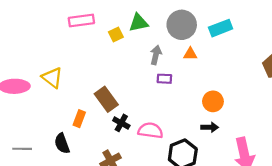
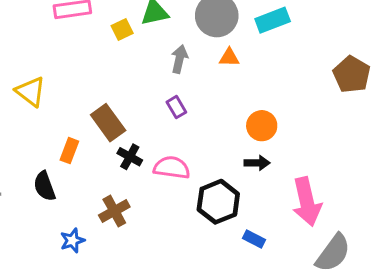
purple rectangle: (164, 79) -> (176, 107), moved, turned 56

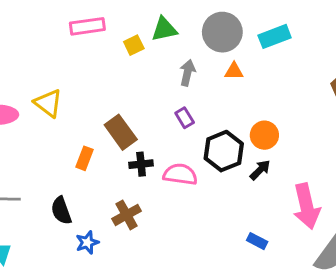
black cross: (130, 157) -> (141, 164), turned -35
black arrow: (257, 163) -> (260, 170), turned -45
black semicircle: (44, 186) -> (61, 211), moved
black hexagon: (218, 202) -> (224, 151), moved

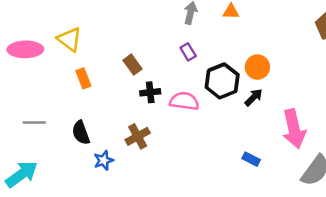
brown rectangle: (121, 132) -> (133, 65), size x0.7
orange rectangle: (84, 158) -> (83, 78), moved, turned -42

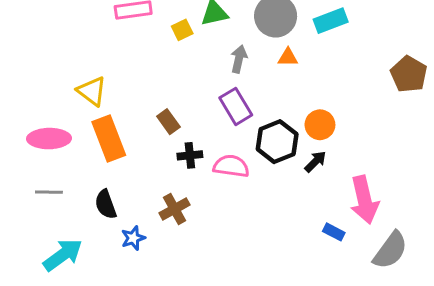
pink ellipse: (25, 49) -> (49, 139), moved
purple rectangle: (188, 52) -> (236, 106), size x1.6
orange rectangle: (83, 78) -> (109, 139), size x1.8
blue rectangle: (251, 159) -> (334, 232), moved
cyan arrow: (22, 174) -> (63, 255), moved

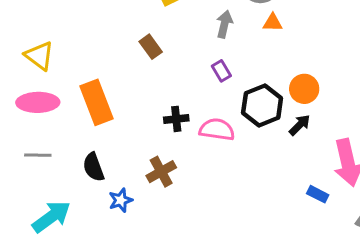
yellow triangle: (92, 91) -> (39, 56), moved
purple rectangle: (236, 106) -> (221, 71), size x0.6
brown rectangle: (168, 122) -> (151, 47), moved

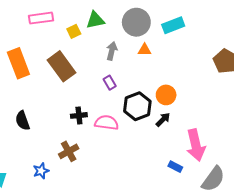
brown rectangle: (151, 47) -> (61, 66), size x1.8
orange rectangle: (96, 102) -> (18, 63), moved
black semicircle: (93, 167) -> (23, 121), moved

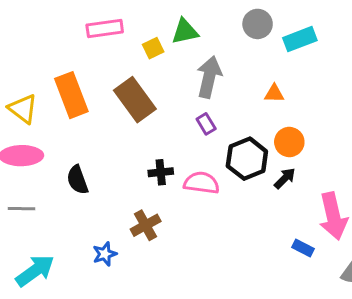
gray circle: (136, 22) -> (258, 24), moved, size x0.7
orange triangle: (145, 50) -> (274, 94), moved
gray arrow: (112, 51) -> (209, 77), size x1.5

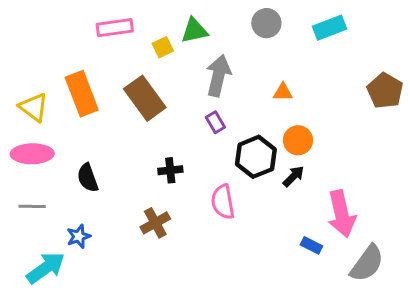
cyan rectangle: (300, 39) -> (329, 28), moved
pink semicircle: (202, 183) -> (223, 202), moved, turned -108
blue star: (105, 254) -> (79, 236), moved

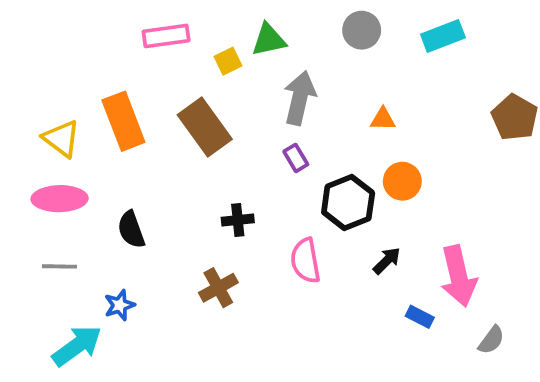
black arrow: (293, 176) -> (387, 261), moved
gray semicircle: (367, 263) -> (491, 340), size x0.6

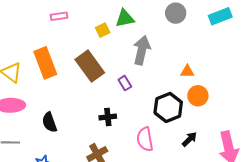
pink rectangle: (166, 36) -> (59, 16), moved, size x0.7
orange triangle: (383, 119) -> (187, 71), moved
purple rectangle: (296, 158) -> (125, 83), moved

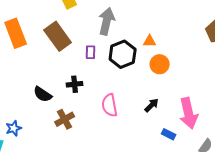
purple rectangle: (125, 83) -> (91, 52), turned 32
black hexagon: (168, 107) -> (123, 54), moved
black semicircle: (50, 122) -> (43, 94), moved, turned -36

